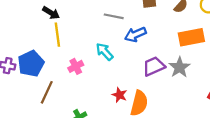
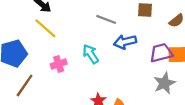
yellow line: (57, 35) -> (45, 28), turned -50
purple trapezoid: (154, 66) -> (161, 53), moved

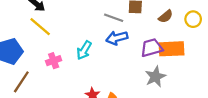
gray line: (106, 19) -> (114, 18), moved
cyan arrow: (91, 54) -> (84, 50), turned -114

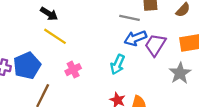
purple trapezoid: (152, 48) -> (155, 45), moved, turned -35
cyan arrow: (84, 50) -> (118, 64), moved

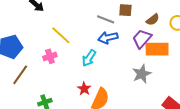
yellow line: (55, 36) -> (61, 35), moved
purple trapezoid: (155, 45) -> (142, 39), moved

